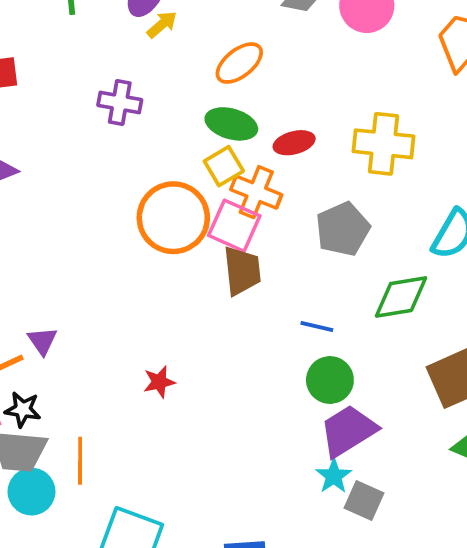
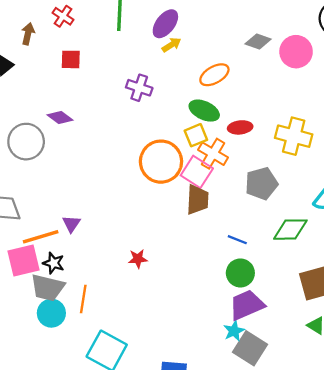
gray square: (364, 500) -> (250, 348), size x1.4

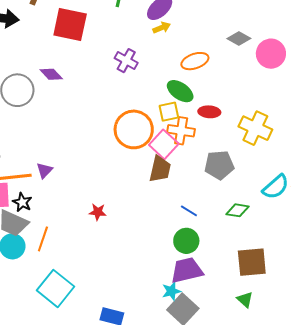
red square: (71, 59) -> (70, 25), size x1.8
orange cross: (213, 154) -> (181, 131), turned -32
green diamond: (290, 230) -> (238, 210), size x0.7

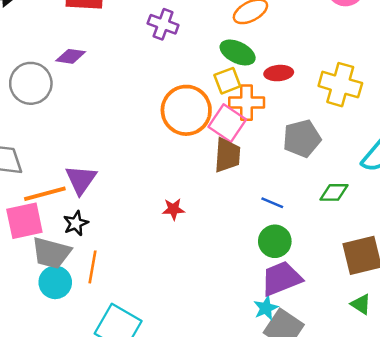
purple diamond: (51, 74) -> (71, 56), turned -30
purple triangle: (44, 170) -> (81, 180), size x1.5
black star: (22, 202) -> (76, 223), moved, turned 30
red star: (98, 212) -> (173, 209), moved

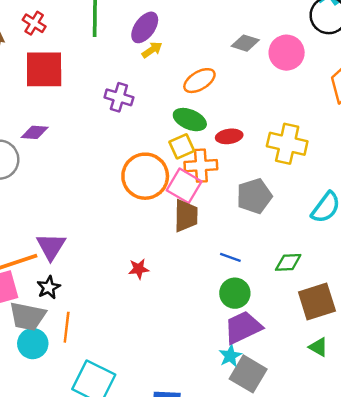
green diamond: (334, 192) -> (288, 262), moved

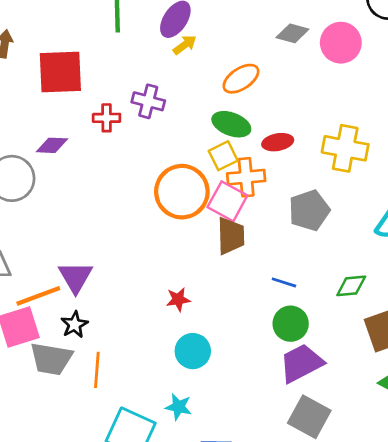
red cross: (34, 23) -> (107, 118), moved, turned -30
cyan circle: (33, 344) -> (193, 351), moved
cyan star: (230, 356) -> (179, 407), moved, turned -30

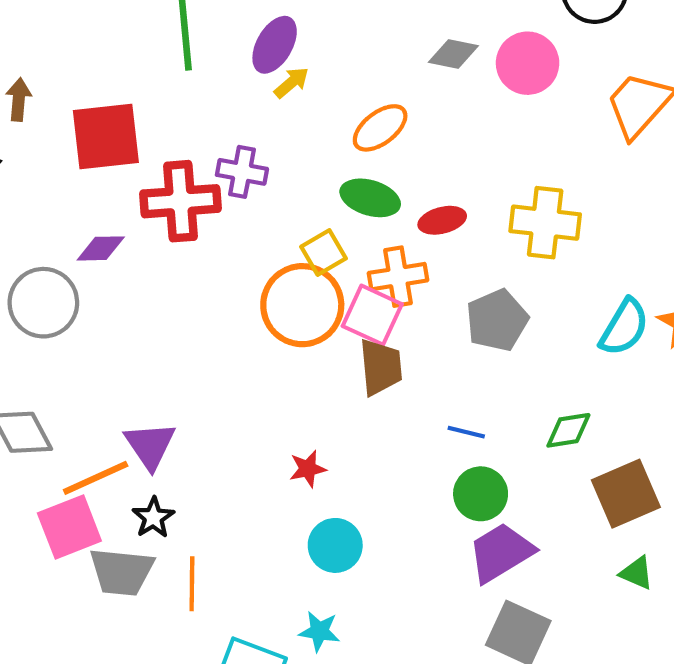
red cross: (107, 118) -> (181, 201), size x1.8
yellow square: (223, 156) -> (324, 253), moved

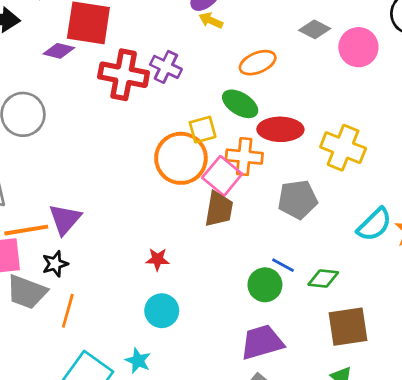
yellow arrow: (291, 83) -> (211, 20), turned -130
red ellipse: (442, 220) -> (280, 129), size x1.5
purple diamond: (101, 248) -> (59, 51), moved
blue line: (466, 432) -> (283, 265), moved
green circle: (481, 494) -> (265, 285), moved

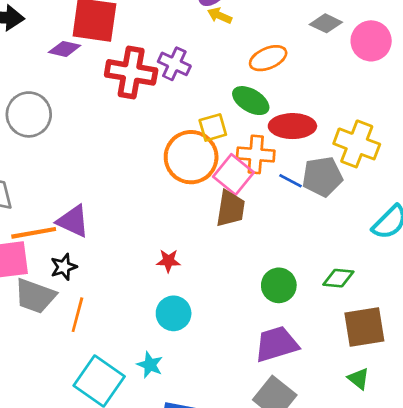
gray pentagon: (298, 199) -> (322, 177), moved
purple triangle: (65, 219) -> (73, 221), turned -45
blue line: (283, 265) -> (290, 181), moved

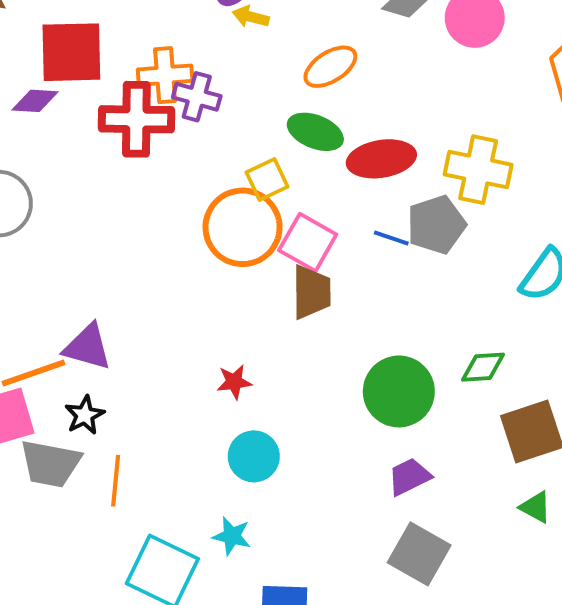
orange cross: (256, 154) -> (165, 75), moved
green circle: (279, 285) -> (399, 391), size x1.4
purple trapezoid: (276, 344) -> (409, 477), size x0.7

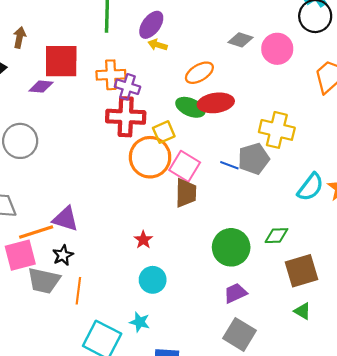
red cross: (136, 119) -> (126, 117), moved
red ellipse: (381, 159) -> (216, 103), moved
red star: (234, 382) -> (143, 240), turned -30

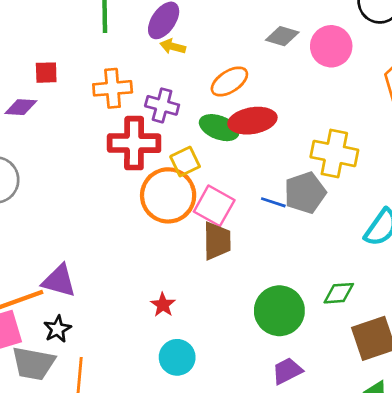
red square: (61, 61) -> (46, 73), size x0.5
purple cross: (127, 87) -> (162, 105), moved

